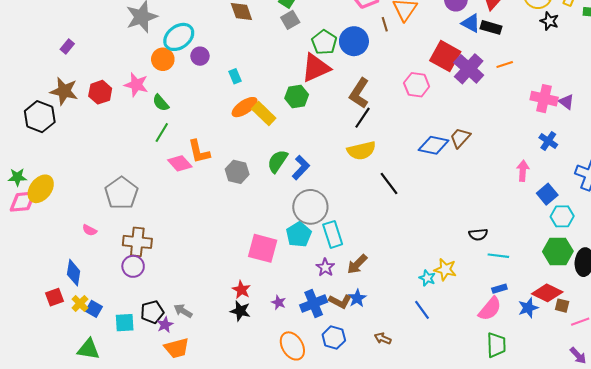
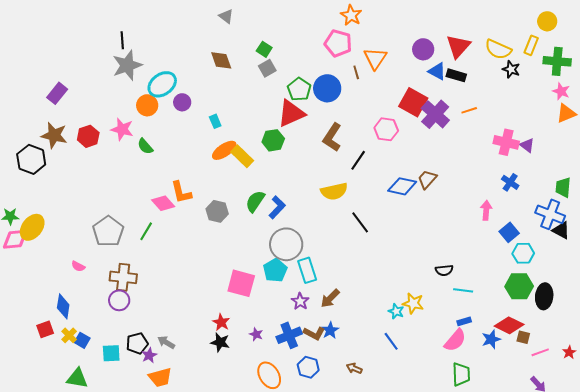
purple rectangle: (67, 47) -> (57, 93), size x1.5
black line: (362, 118) -> (358, 160), moved
green line: (162, 133) -> (146, 231), moved

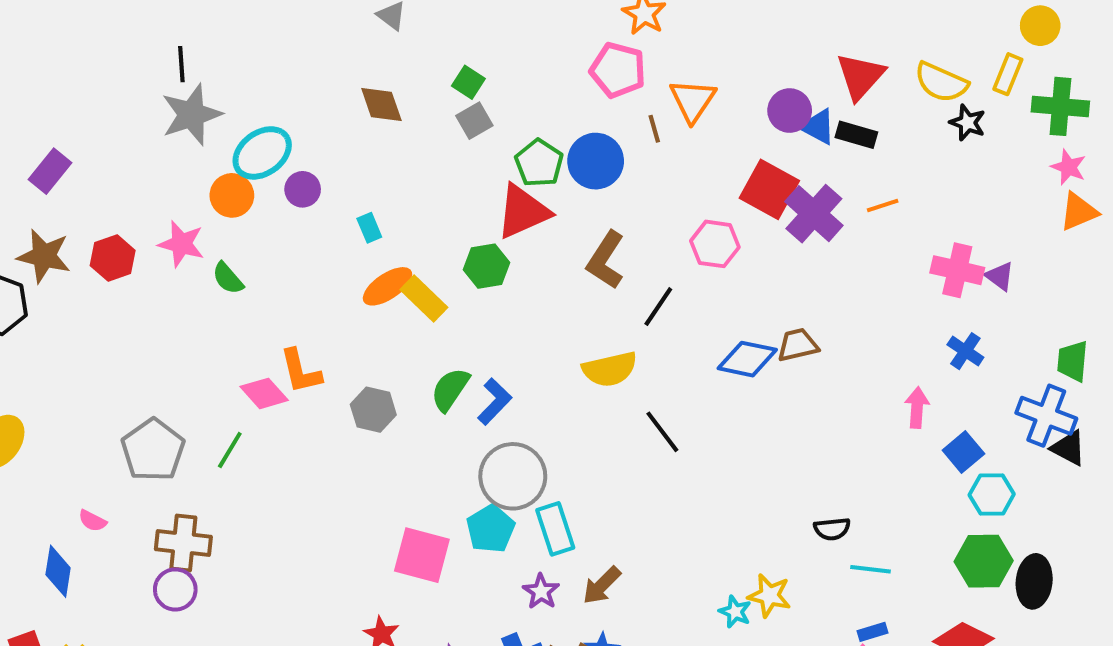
purple circle: (423, 49) -> (790, 111), moved
brown trapezoid: (427, 179) -> (798, 345), turned 35
blue diamond: (63, 306) -> (58, 571), moved

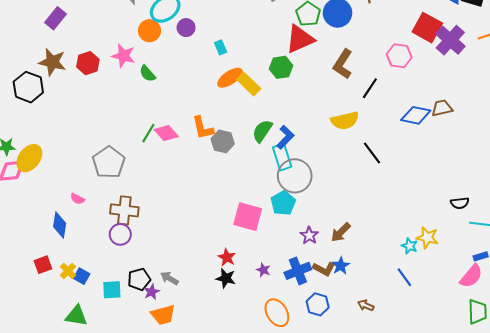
orange L-shape: (301, 371) -> (203, 128), moved
green line: (230, 450) -> (148, 133), moved
cyan rectangle: (555, 529) -> (282, 157), moved

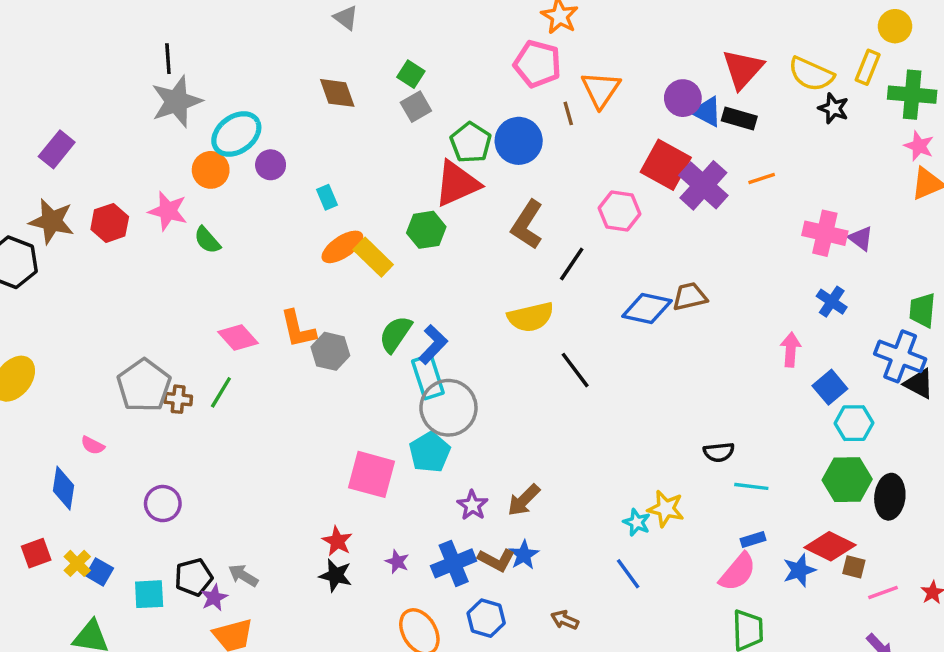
green line: (148, 133) -> (221, 392), moved
brown cross: (124, 210) -> (178, 399), moved, size x0.6

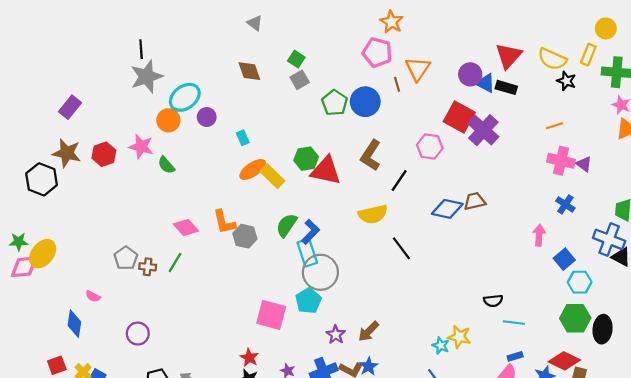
orange line: (762, 178) -> (554, 126), moved
red triangle: (457, 184) -> (326, 171), moved, turned 36
gray pentagon: (144, 385) -> (126, 258), size x0.7

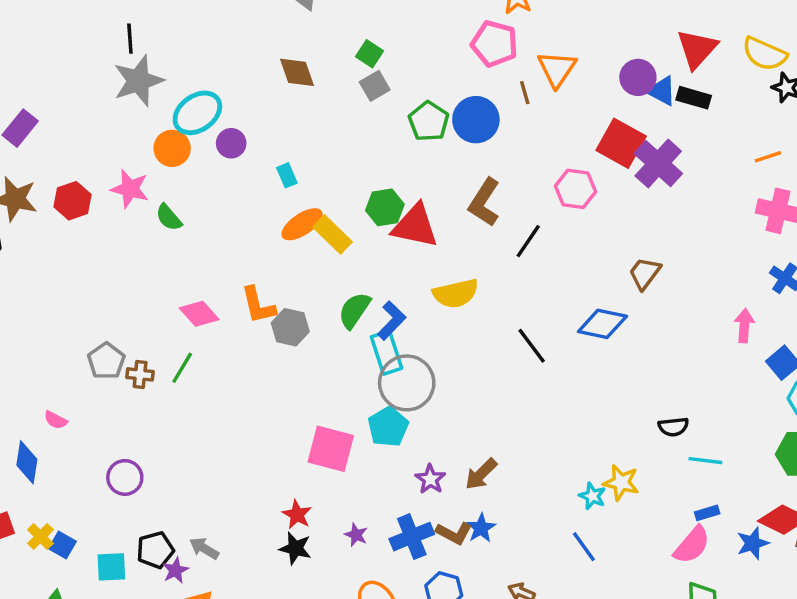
brown trapezoid: (475, 201) -> (645, 273), turned -40
blue diamond: (447, 209) -> (602, 324), moved
yellow semicircle: (373, 214) -> (456, 293), moved

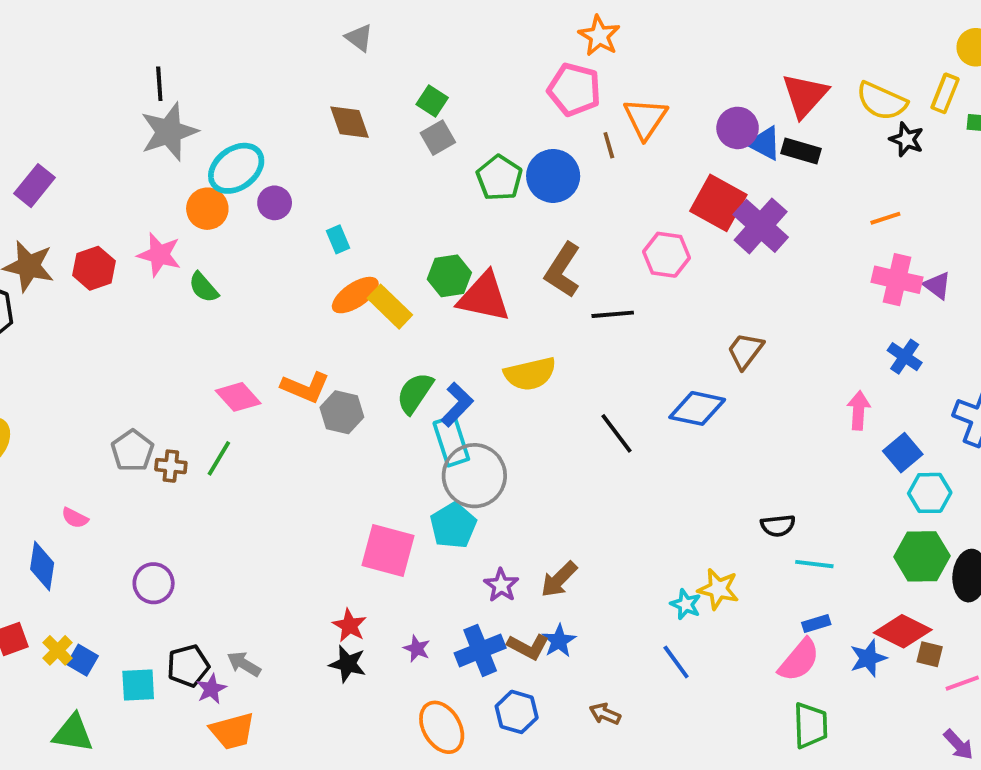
black line: (528, 241) -> (613, 314), turned 51
orange L-shape: (258, 305) -> (305, 387), turned -54

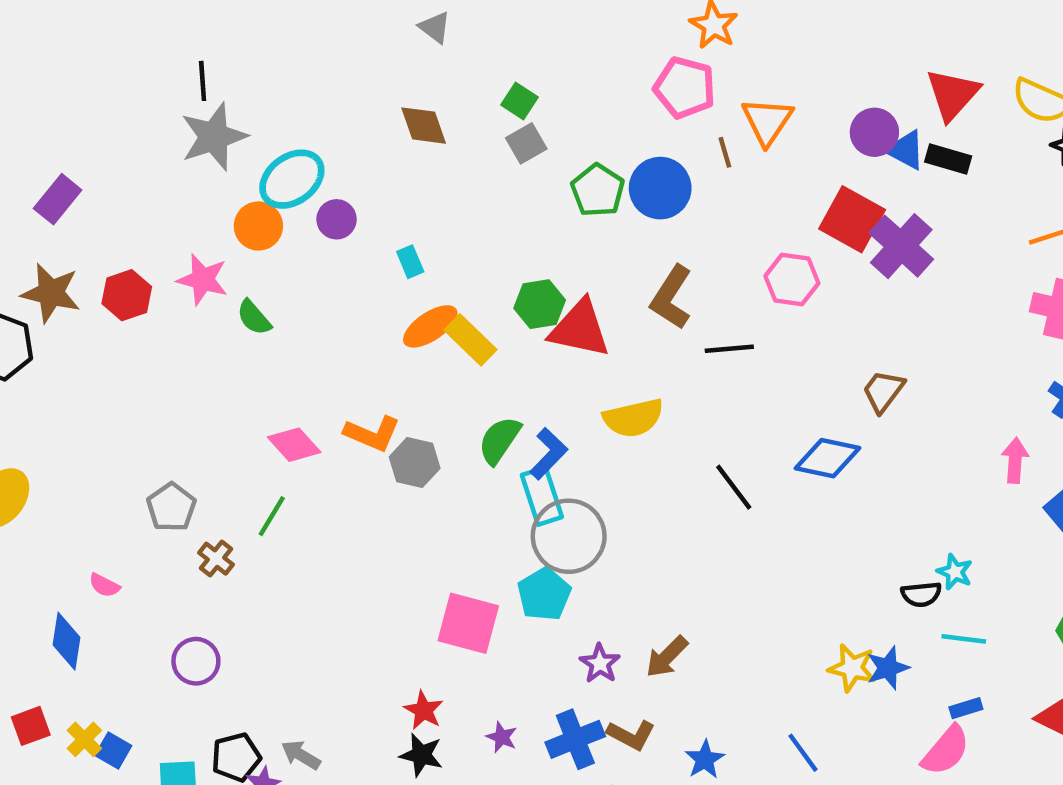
brown cross: (171, 466) -> (216, 559), moved, turned 32
cyan star: (686, 604) -> (955, 572), moved
blue star: (559, 641) -> (705, 759), moved
blue star: (868, 658) -> (888, 668), moved

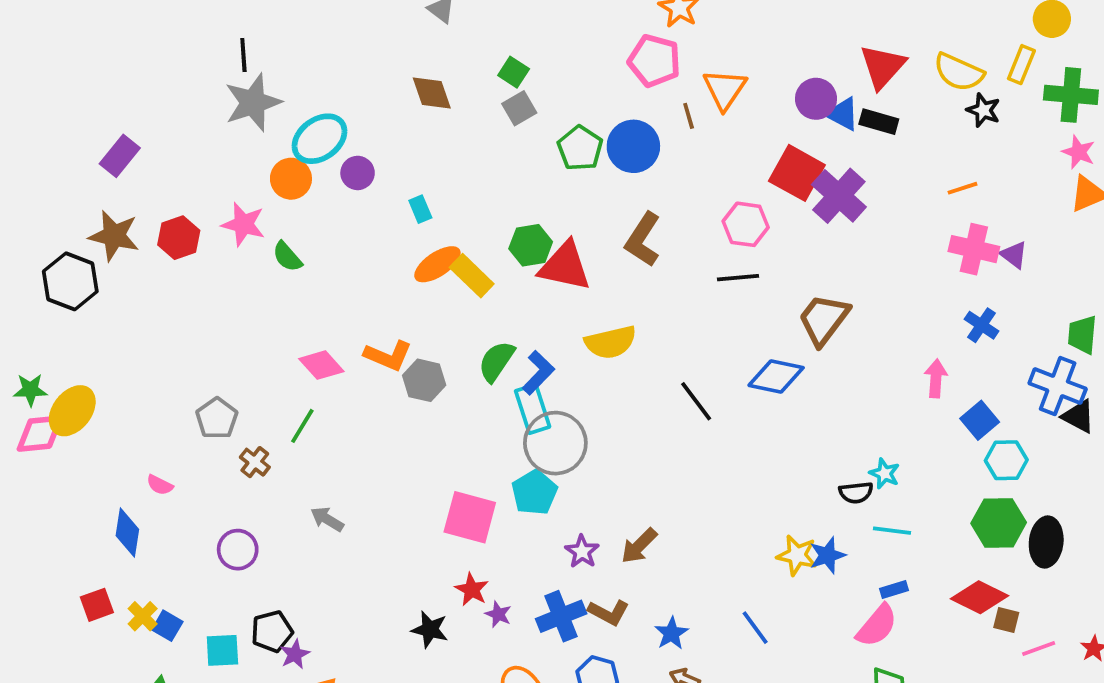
black line: (729, 349) -> (738, 278), moved
brown trapezoid: (883, 391) -> (824, 319), size x1.4
red star: (424, 710) -> (472, 590), moved
gray arrow: (301, 755) -> (327, 519), moved

